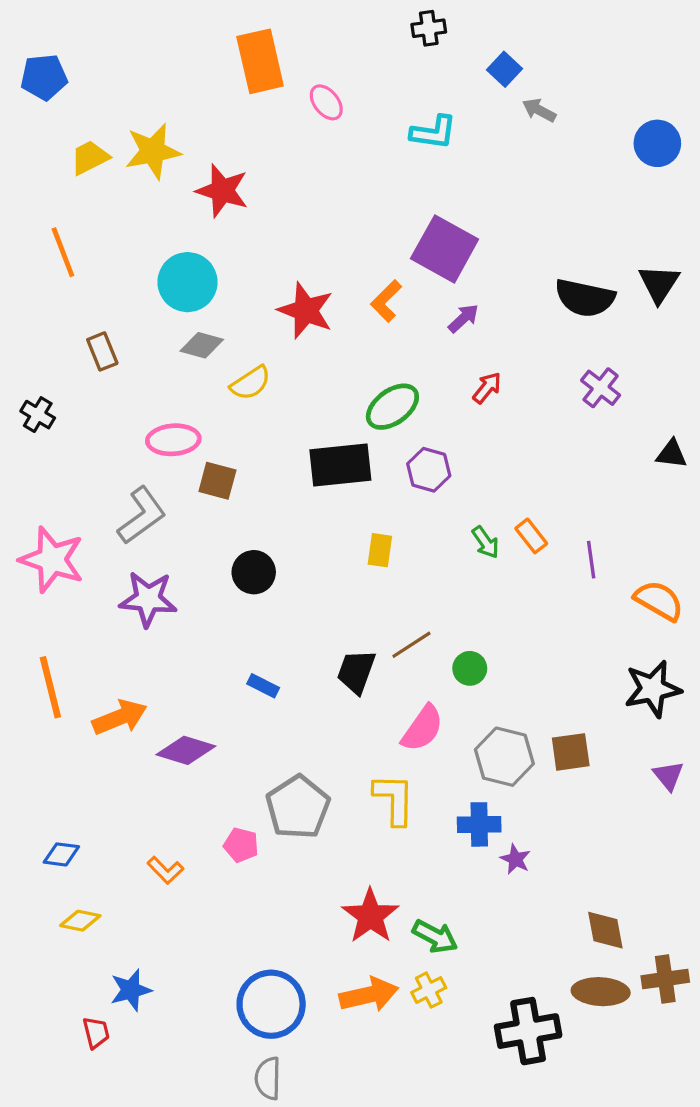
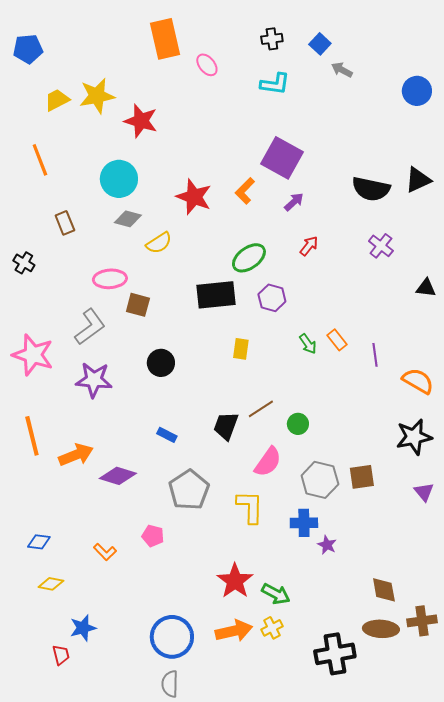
black cross: (429, 28) -> (272, 39), moved
black triangle: (659, 284) -> (418, 180), turned 32
gray pentagon: (298, 807) -> (189, 490), moved

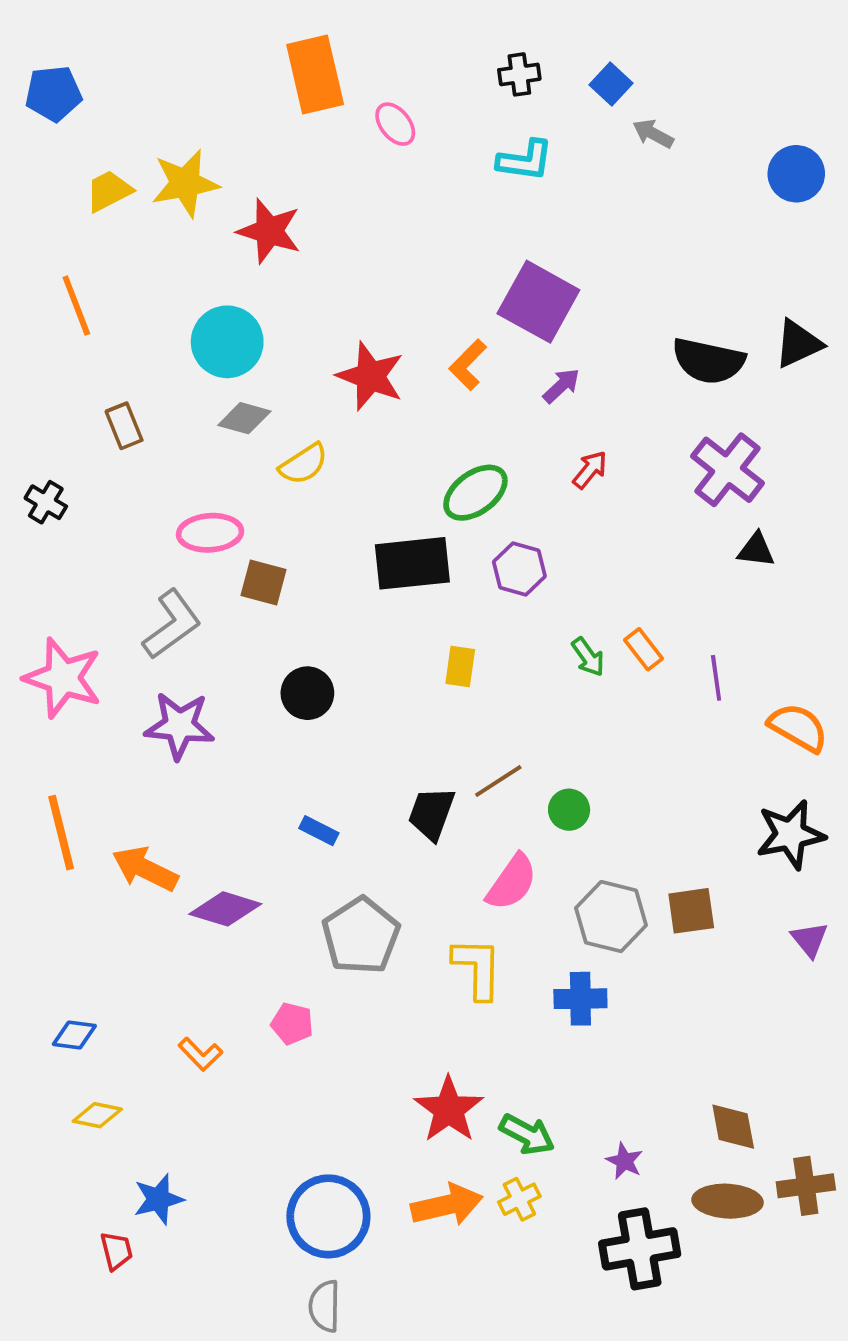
purple cross: (381, 246) -> (728, 470), size x1.5
black triangle: (426, 288) -> (756, 550), moved
orange arrow: (76, 455) -> (145, 869), turned -132
purple star: (327, 545) -> (624, 1161), moved

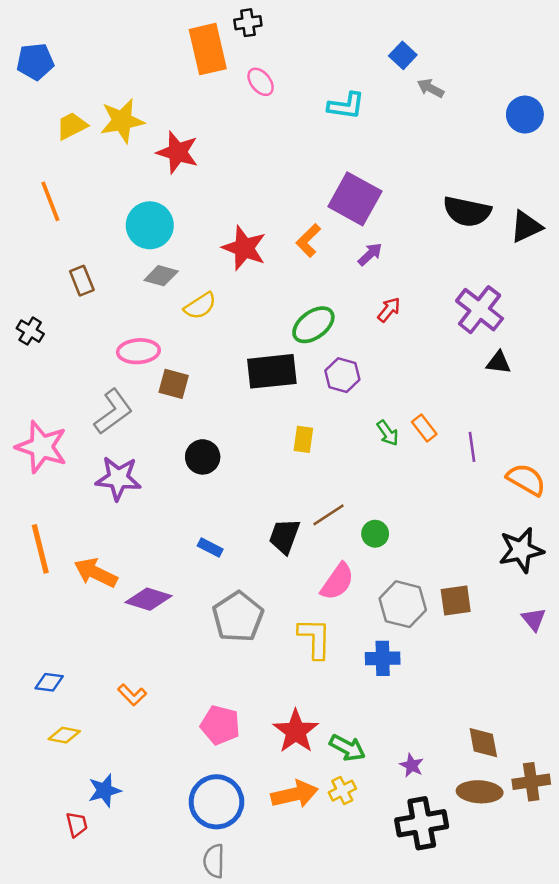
black cross: (519, 74) -> (248, 23), moved
black semicircle: (708, 361) -> (467, 211), moved
pink pentagon: (292, 1024) -> (220, 725), moved, size x1.4

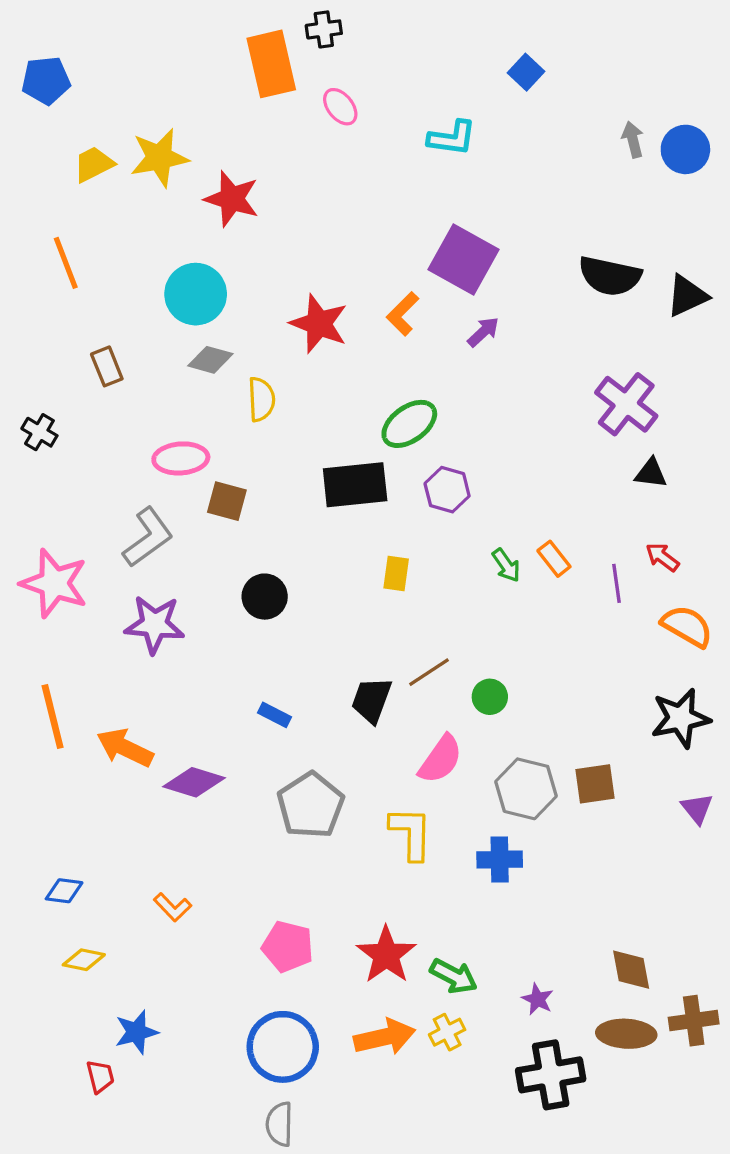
gray arrow: (430, 88) -> (633, 140), moved, turned 48
yellow semicircle: (200, 306) -> (261, 399), turned -60
red arrow: (389, 310) -> (662, 557), moved, turned -92

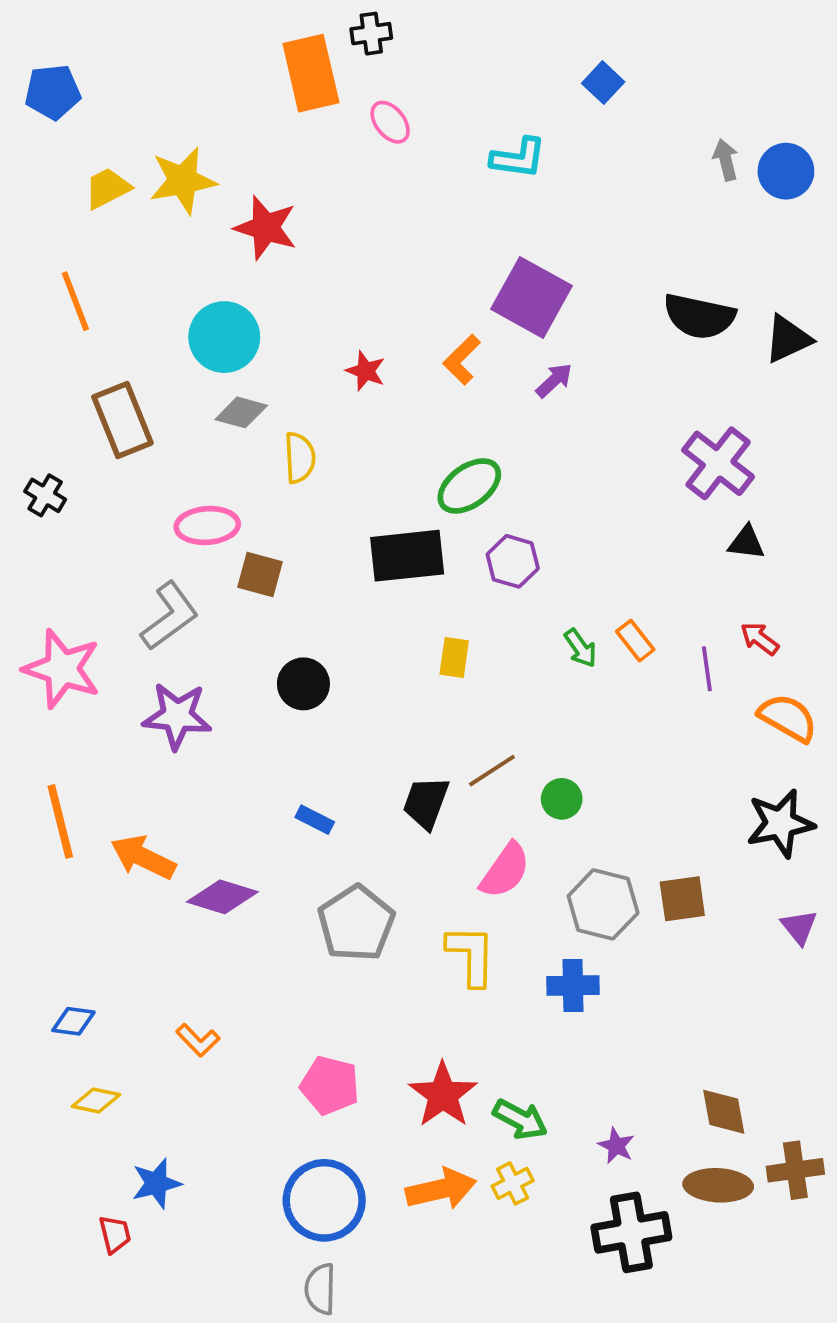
red star: (319, 324) -> (366, 371), size x0.6
brown rectangle: (107, 366) -> (122, 420), size x1.6

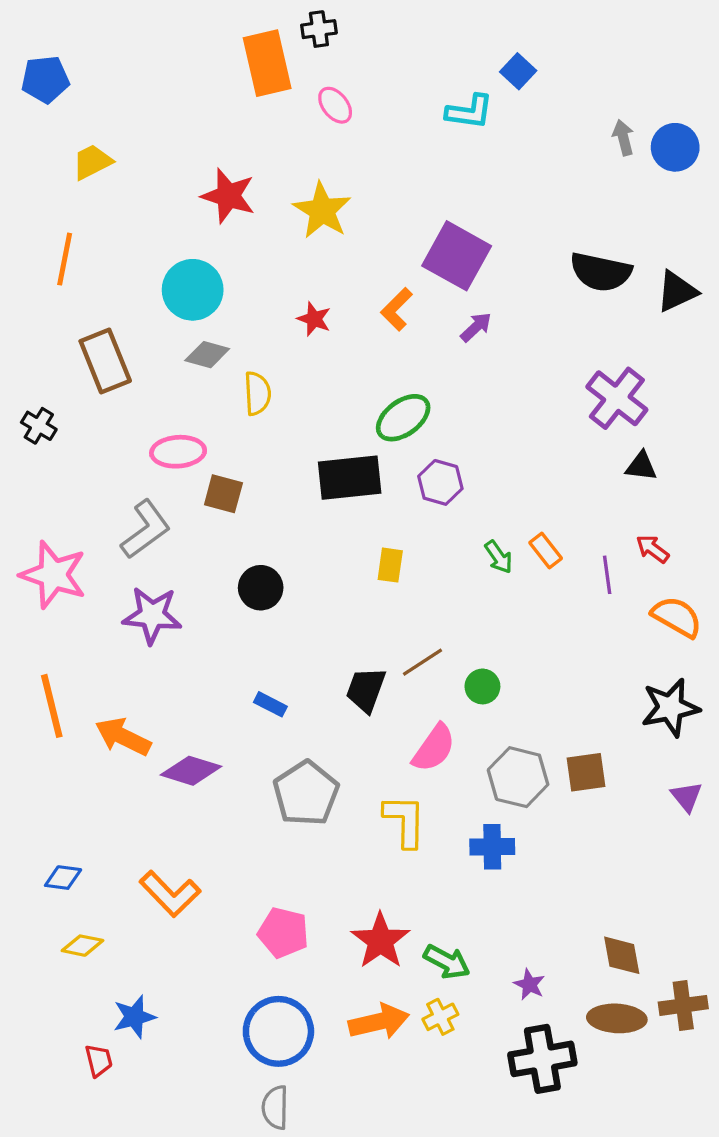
cyan L-shape: (518, 158) -> (470, 112), moved
yellow star: (183, 181) -> (322, 210), moved, turned -30
orange line: (75, 301) -> (65, 259), turned 32
orange L-shape: (198, 1040) -> (170, 894), size x1.6

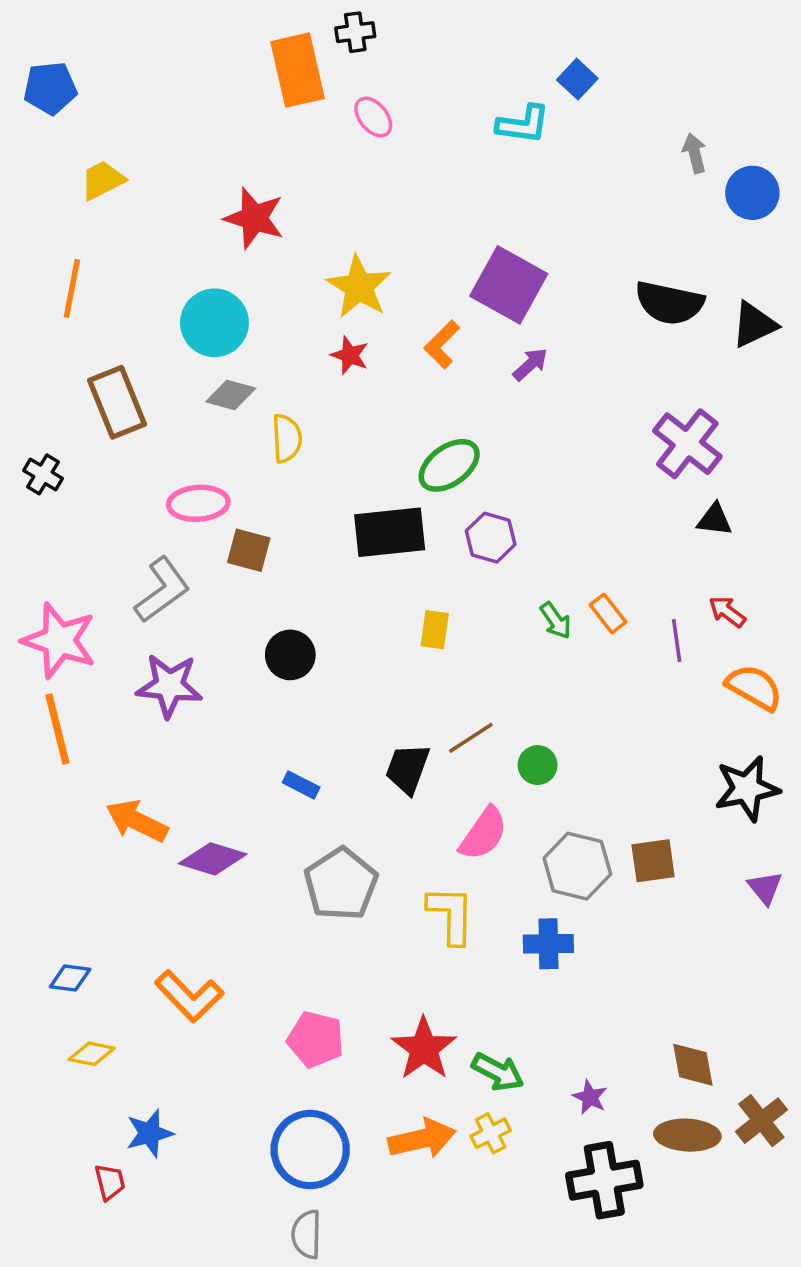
blue circle: (675, 147) -> (752, 193), moved
yellow star: (322, 210) -> (359, 287), moved
orange line: (52, 706) -> (57, 729), moved
brown cross: (683, 1005) -> (761, 1121), turned -30

